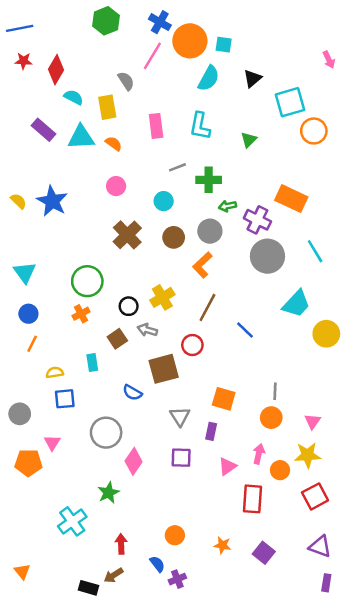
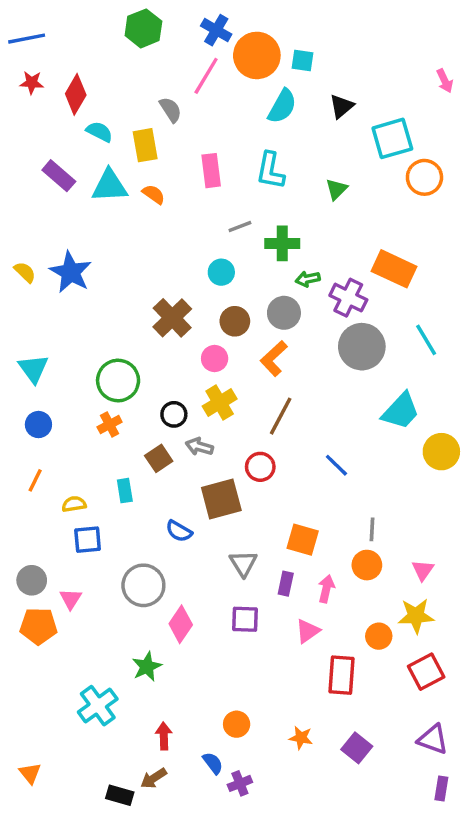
pink circle: (116, 186) -> (215, 358), moved
blue line: (245, 330) -> (336, 465), moved
orange line: (32, 344) -> (35, 480), moved
gray circle: (20, 414) -> (32, 580), moved
pink arrow: (259, 454) -> (326, 589), moved

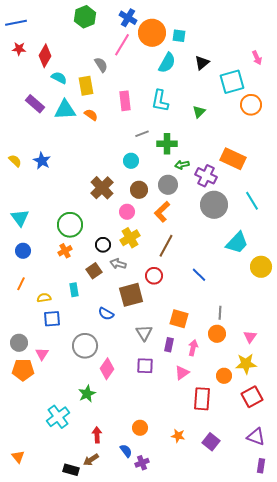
pink arrow: (445, 81) -> (257, 58), moved
blue star: (71, 272) -> (42, 161), size x0.7

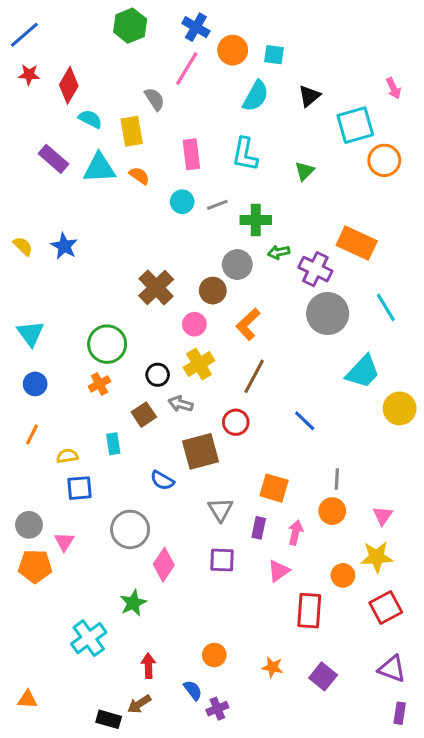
blue line: (16, 23) -> (24, 35), turned -30
orange circle: (152, 33) -> (233, 50), size x0.7
cyan circle: (131, 161) -> (182, 202), moved
gray circle: (168, 185) -> (237, 264), moved
orange triangle: (18, 457) -> (27, 699), turned -48

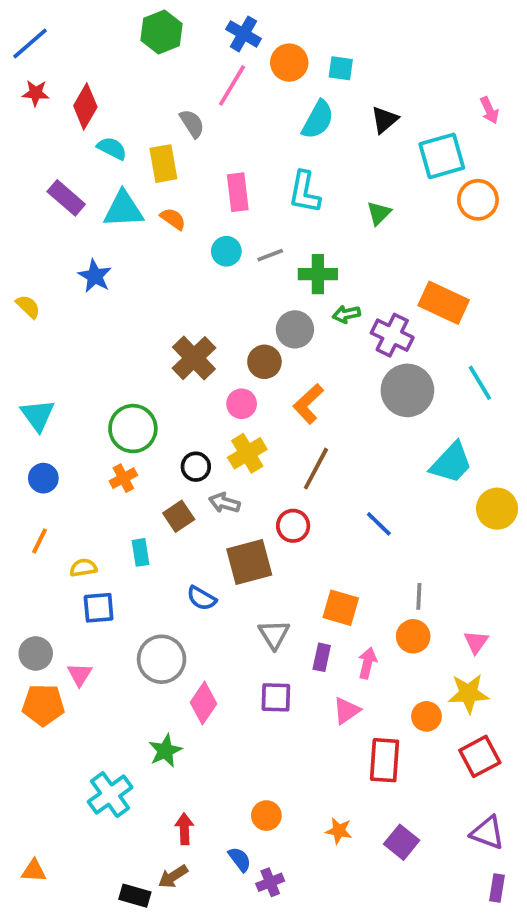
blue star: (64, 246) -> (95, 276), moved

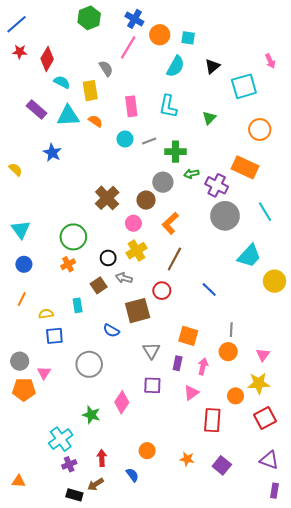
orange circle: (478, 200) -> (260, 130), moved
pink diamond: (203, 703) -> (122, 402), moved
green star: (165, 751) -> (91, 415), turned -30
purple cross: (270, 882) -> (69, 464), moved

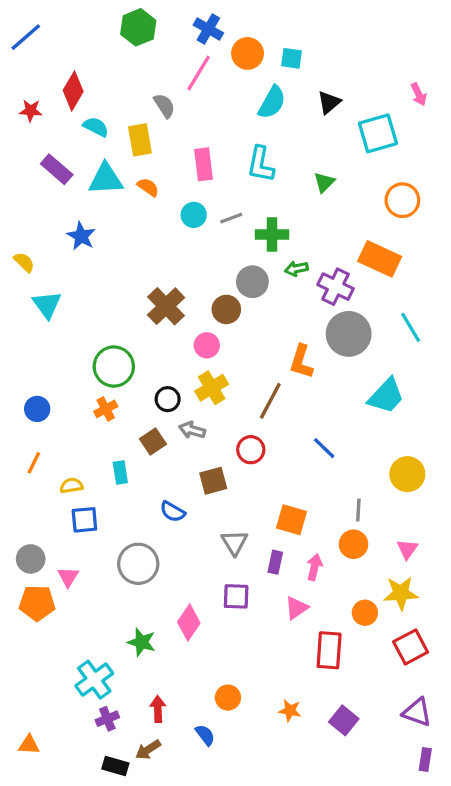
red star: (20, 52) -> (31, 111), moved
orange L-shape: (170, 223) -> (301, 362), moved, turned -30
cyan triangle: (21, 230) -> (47, 305), moved
yellow circle: (274, 281) -> (407, 474), moved
brown square: (138, 311) -> (213, 481), size x0.7

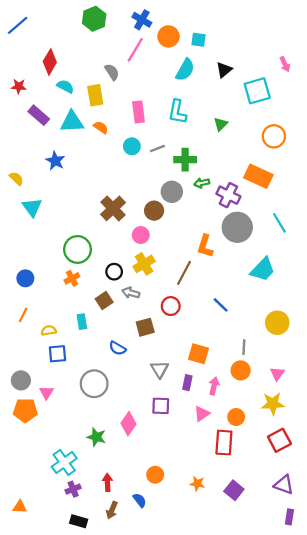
red star: (31, 111) -> (19, 86), moved
orange circle: (365, 613) -> (236, 417), moved
brown arrow: (148, 750) -> (112, 510), moved, turned -35

